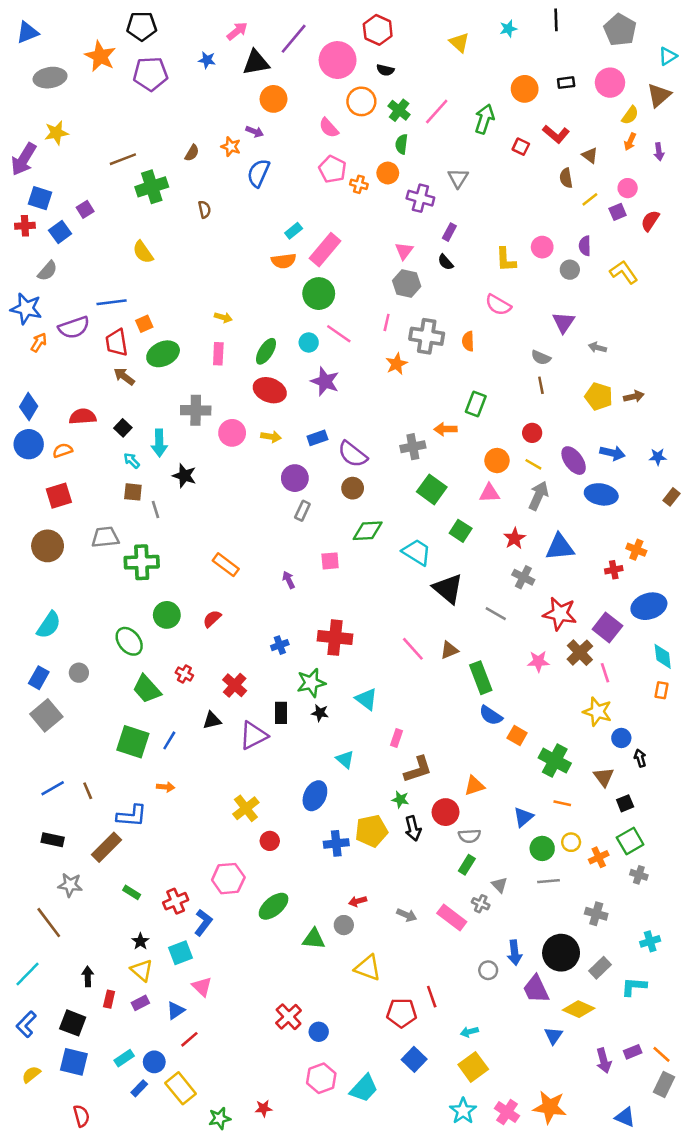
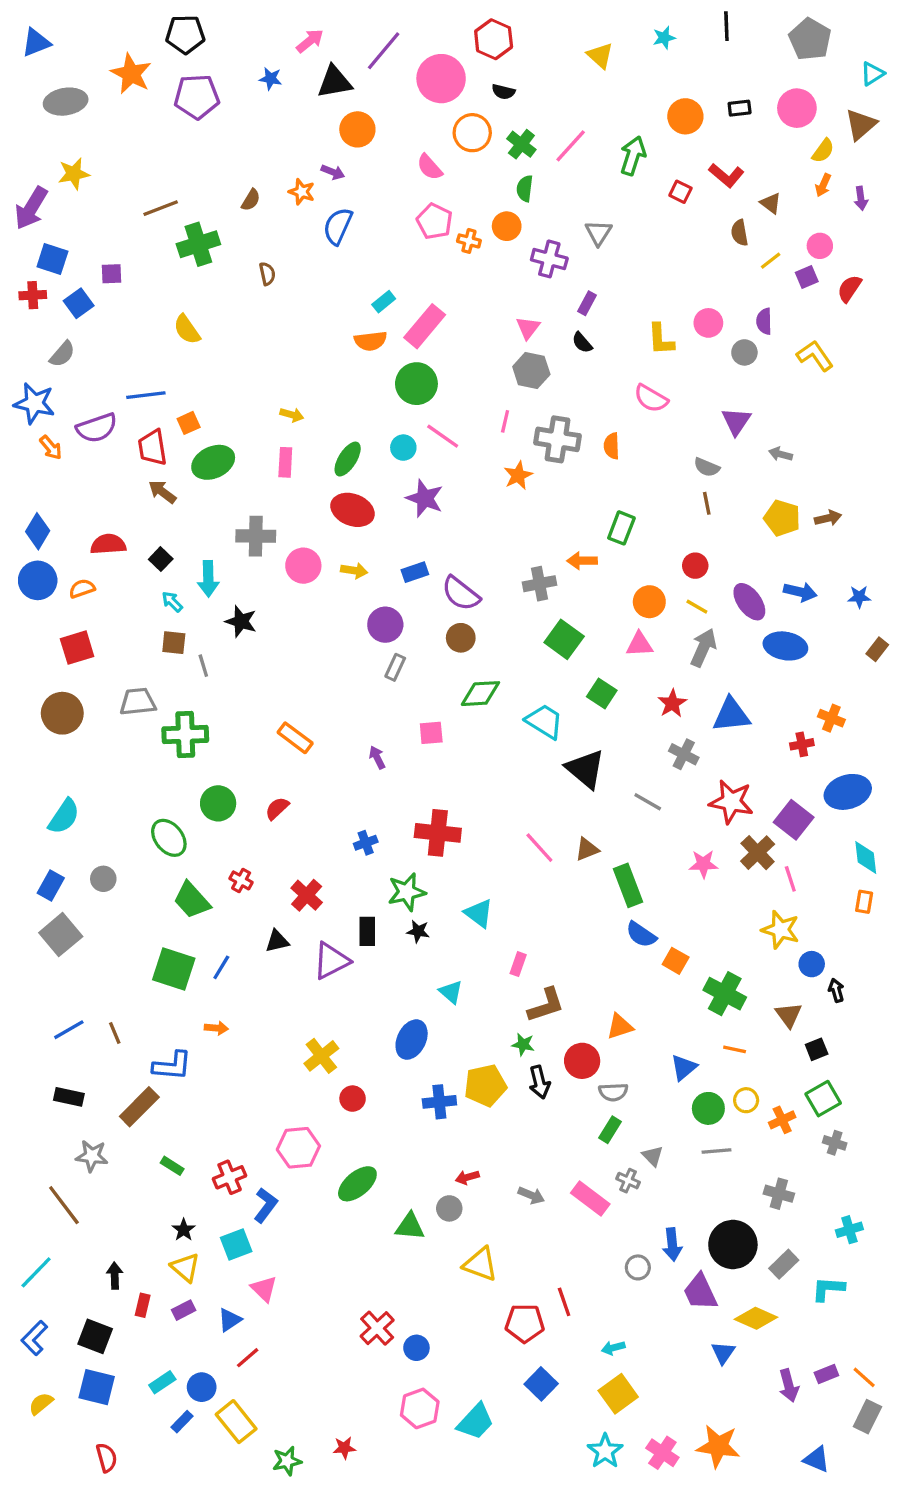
purple square: (85, 209) -> (111, 274), turned 30
orange arrow: (39, 342) -> (51, 448), turned 108

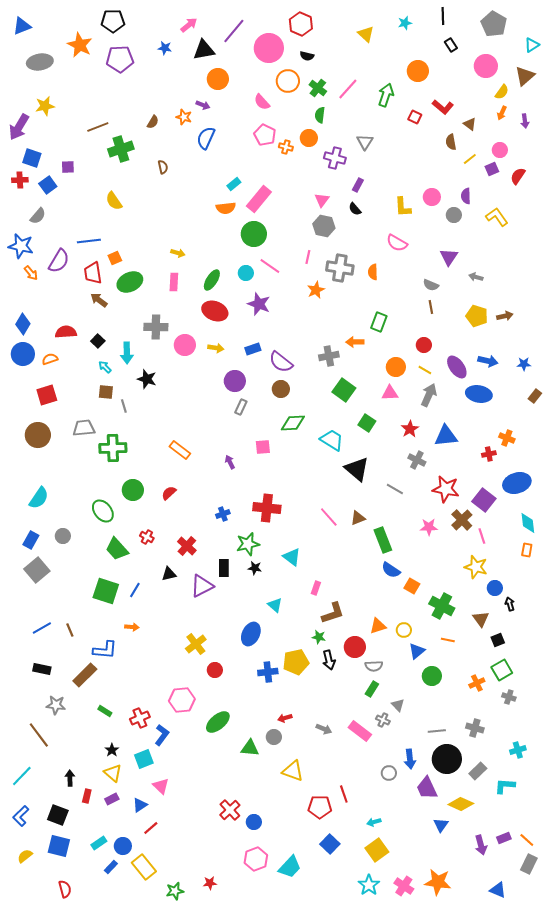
black rectangle: (740, 108) -> (451, 45), moved, turned 64
purple semicircle: (97, 428) -> (59, 261), turned -40
yellow circle: (746, 1100) -> (404, 630), moved
gray line: (717, 1151) -> (437, 731), moved

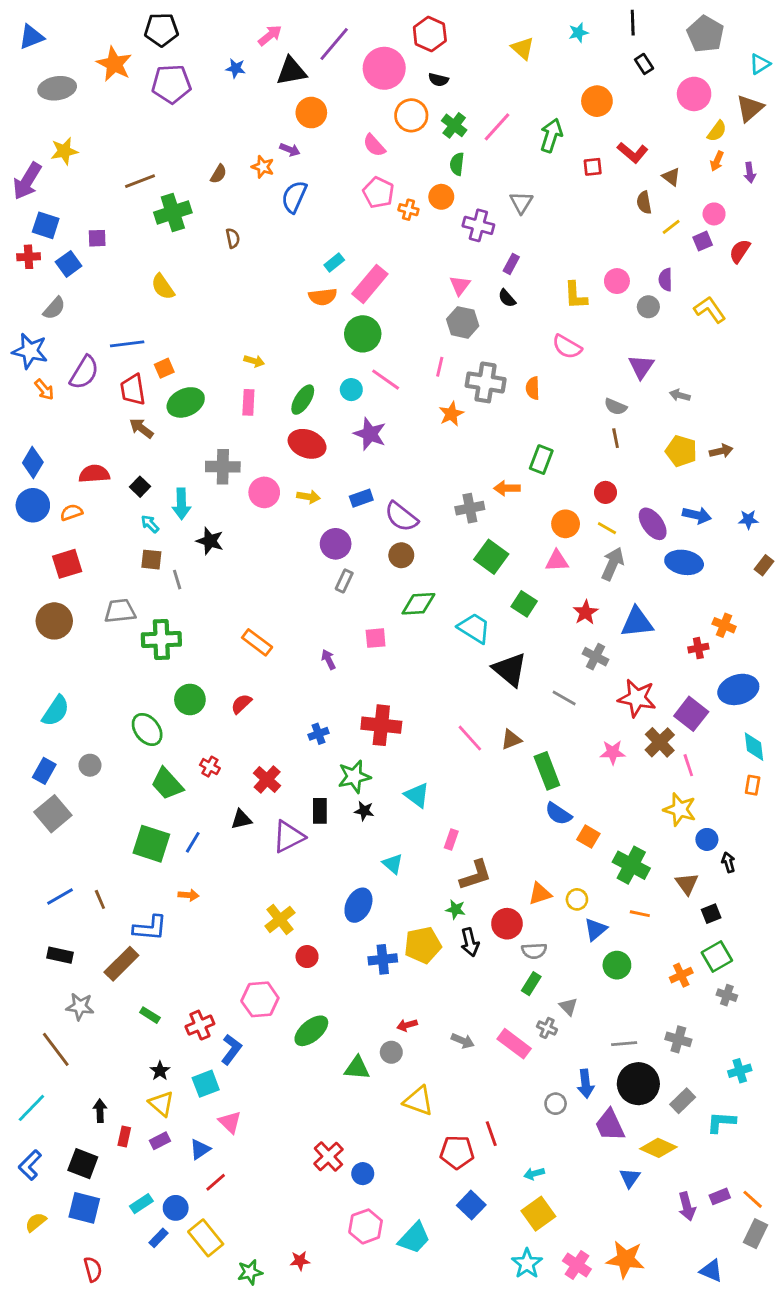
red square: (415, 117) -> (593, 167), turned -32

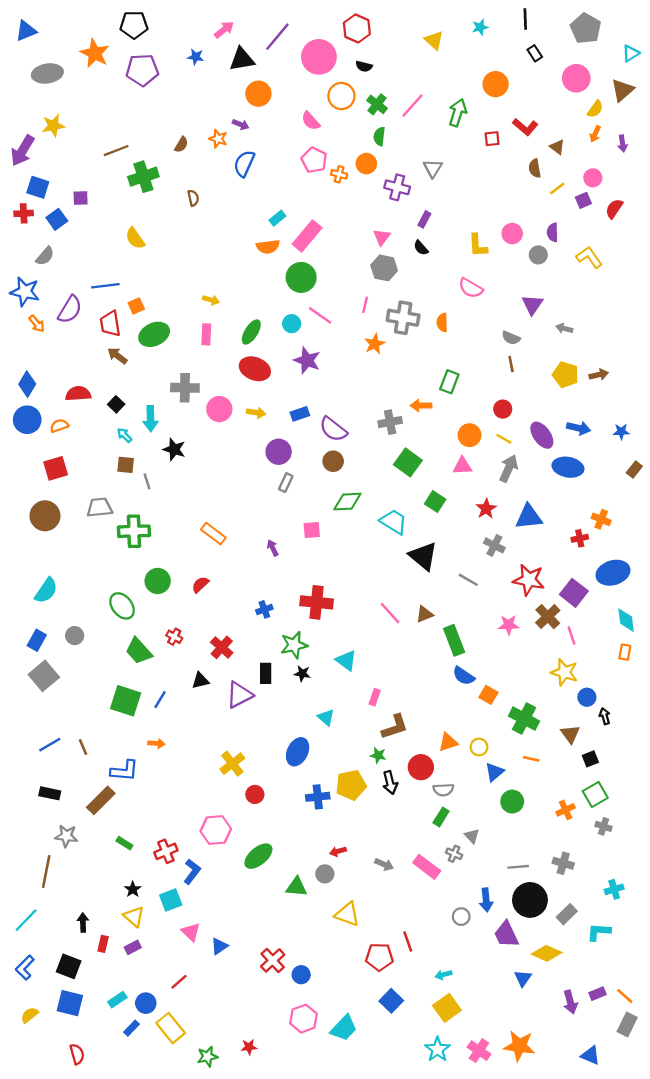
brown line: (56, 1049) -> (46, 872), turned 48
blue triangle: (200, 1149) -> (219, 946), moved

